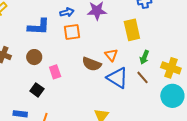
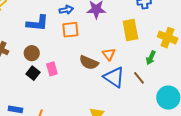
green arrow: (144, 57) -> (151, 58), moved
yellow cross: (171, 68) -> (168, 38), moved
black square: (37, 90) -> (33, 73), moved

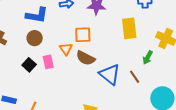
orange square: (70, 30) -> (83, 35), moved
brown circle: (32, 53) -> (35, 38), moved
orange triangle: (109, 54) -> (66, 49), moved

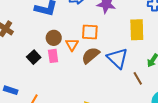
brown circle: (35, 38) -> (54, 38), moved
brown semicircle: (86, 58) -> (91, 55), turned 108
blue triangle: (110, 74) -> (117, 58), moved

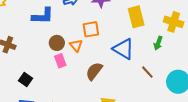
brown semicircle: (91, 55) -> (94, 71), moved
black square: (34, 57) -> (26, 79), moved
brown line: (138, 78) -> (147, 72), moved

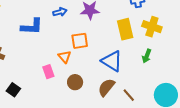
yellow cross: (174, 22) -> (152, 27), moved
brown circle: (57, 43) -> (75, 82), moved
brown semicircle: (94, 71) -> (106, 87), moved
brown line: (147, 72) -> (129, 95), moved

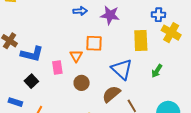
blue L-shape: (32, 27) -> (32, 54), moved
yellow cross: (152, 27) -> (171, 33), moved
black square: (13, 90) -> (31, 81), moved

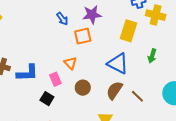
blue arrow: (80, 11) -> (62, 19), turned 72
yellow rectangle: (141, 41) -> (128, 31), turned 35
orange square: (94, 43) -> (83, 36), moved
black square: (31, 81) -> (47, 99), moved

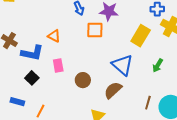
orange triangle: (70, 63) -> (54, 36), moved, turned -32
brown line: (137, 96) -> (148, 103), moved, turned 48
black square: (47, 99) -> (32, 78), moved

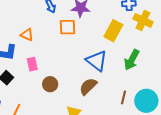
green arrow: (158, 65) -> (132, 60), size x1.5
brown circle: (83, 80) -> (50, 84), moved

